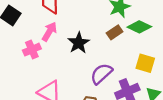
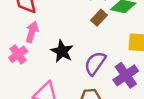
black star: (79, 43) -> (62, 51), moved

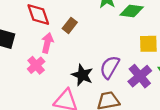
brown rectangle: (99, 18) -> (70, 25), moved
black star: (62, 51) -> (82, 75), moved

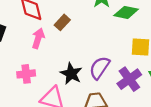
pink cross: (36, 65) -> (26, 74), moved, turned 30

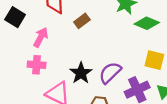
pink arrow: (38, 38) -> (41, 37), moved

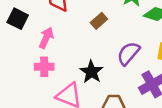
brown rectangle: (82, 21) -> (99, 21), moved
purple semicircle: (110, 73) -> (128, 53), moved

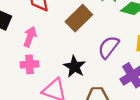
brown rectangle: (99, 21) -> (79, 18), size x1.6

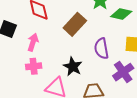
purple semicircle: (109, 47) -> (102, 48), turned -45

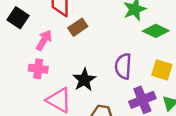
brown rectangle: (75, 24) -> (78, 27), moved, size x0.7

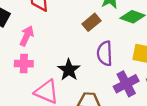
brown rectangle: (78, 27) -> (92, 22), moved

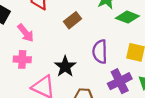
brown rectangle: (92, 22) -> (72, 20), moved
pink arrow: (27, 36) -> (26, 33), turned 114

